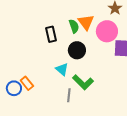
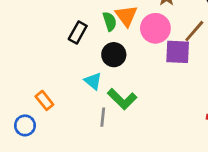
black rectangle: (51, 34) -> (78, 32), turned 42
blue circle: (14, 88) -> (25, 125), moved

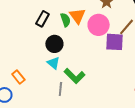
black rectangle: (78, 32) -> (42, 19), moved
black circle: (114, 55) -> (54, 44), moved

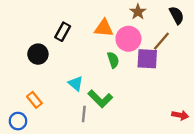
orange triangle: (77, 16) -> (104, 28), turned -48
green semicircle: (65, 20) -> (113, 60), moved
black circle: (54, 44) -> (38, 54), moved

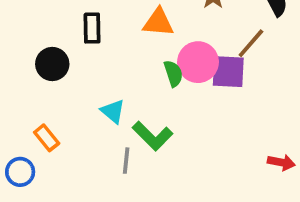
black rectangle: (63, 32) -> (92, 28), turned -30
pink circle: (128, 39) -> (198, 62), moved

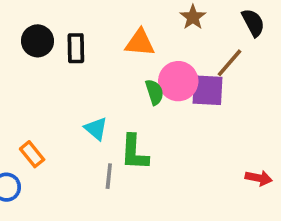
black circle: (52, 64) -> (38, 41), moved
green L-shape: (153, 136) -> (134, 152), turned 48

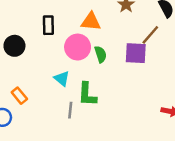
black circle: (38, 41) -> (14, 46), moved
pink circle: (178, 81) -> (78, 47), moved

